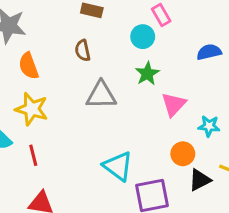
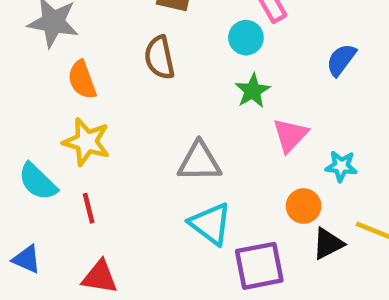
brown semicircle: (83, 50) -> (160, 58), size x1.4
blue semicircle: (209, 52) -> (341, 60), turned -40
gray triangle: (101, 95) -> (199, 162), moved

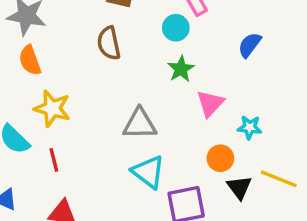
orange semicircle: (82, 80) -> (30, 60), moved
black triangle: (328, 244) -> (239, 187), turned -40

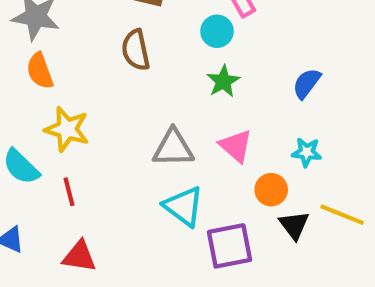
blue semicircle: (250, 45) -> (307, 83), moved
pink triangle: (210, 103) -> (236, 146), moved, turned -32

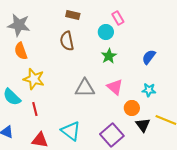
cyan triangle: (184, 206) -> (71, 131), moved
purple square: (230, 246) -> (112, 135), turned -30

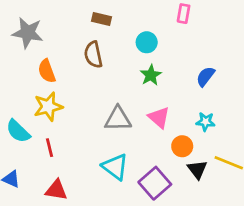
pink rectangle: (118, 18) -> (184, 14), moved, turned 40
orange semicircle: (21, 51) -> (47, 71), moved
yellow star: (34, 79) -> (48, 107), turned -30
cyan triangle: (71, 131) -> (115, 167), moved

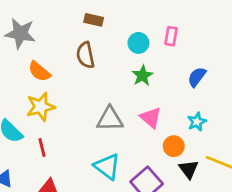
pink rectangle: (184, 14) -> (171, 36), moved
orange semicircle: (47, 71) -> (39, 71), turned -30
cyan star: (205, 122) -> (197, 122), turned -30

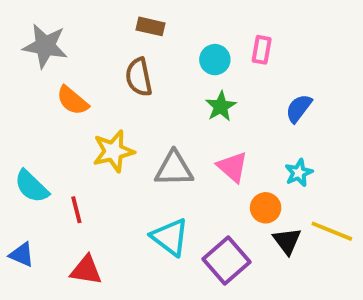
yellow star: (41, 107) -> (113, 151), moved

